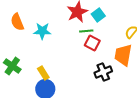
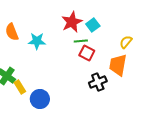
yellow rectangle: (43, 73) -> (20, 87), moved

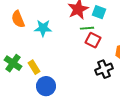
cyan square: (93, 25) -> (99, 12), turned -32
yellow rectangle: (20, 87) -> (34, 67), moved

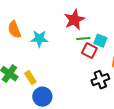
cyan square: (99, 12) -> (100, 41), moved

